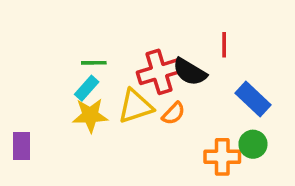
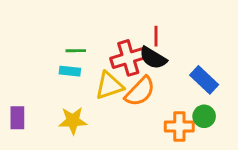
red line: (224, 45) -> (156, 36), moved
cyan rectangle: (87, 88) -> (70, 71), turned 54
orange semicircle: (173, 113) -> (140, 91), size x1.6
yellow star: (90, 115) -> (73, 121), moved

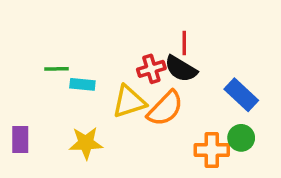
green line: (76, 51) -> (57, 69), moved
red cross: (128, 58) -> (151, 69), size x0.7

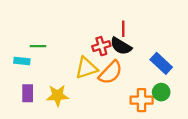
cyan rectangle: (82, 84) -> (22, 61), moved
purple rectangle: (20, 140) -> (28, 93), moved

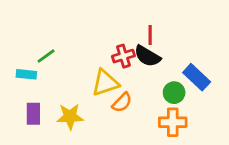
green line: (38, 46) -> (46, 56), turned -35
orange semicircle: (111, 73) -> (122, 102), moved, size x0.7
green circle: (161, 92) -> (174, 93), moved

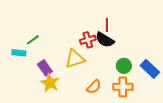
blue rectangle: (197, 77) -> (150, 69), moved
orange semicircle: (122, 102) -> (94, 87), moved
purple rectangle: (33, 114) -> (45, 68), moved, turned -35
yellow star: (70, 117) -> (50, 83), turned 30

